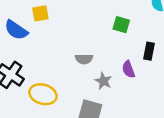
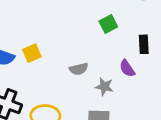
yellow square: (40, 13) -> (32, 53), moved
green square: (121, 25) -> (108, 24), turned -30

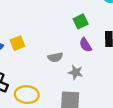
purple semicircle: (127, 68) -> (86, 45), moved

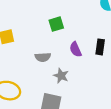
green square: (81, 21) -> (56, 24), moved

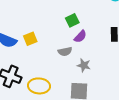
purple semicircle: (75, 49) -> (80, 37), moved, turned -104

